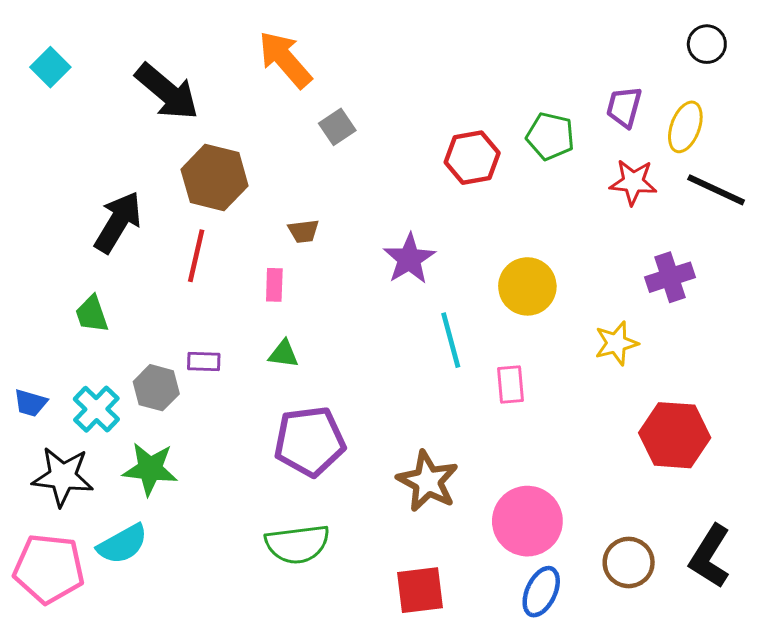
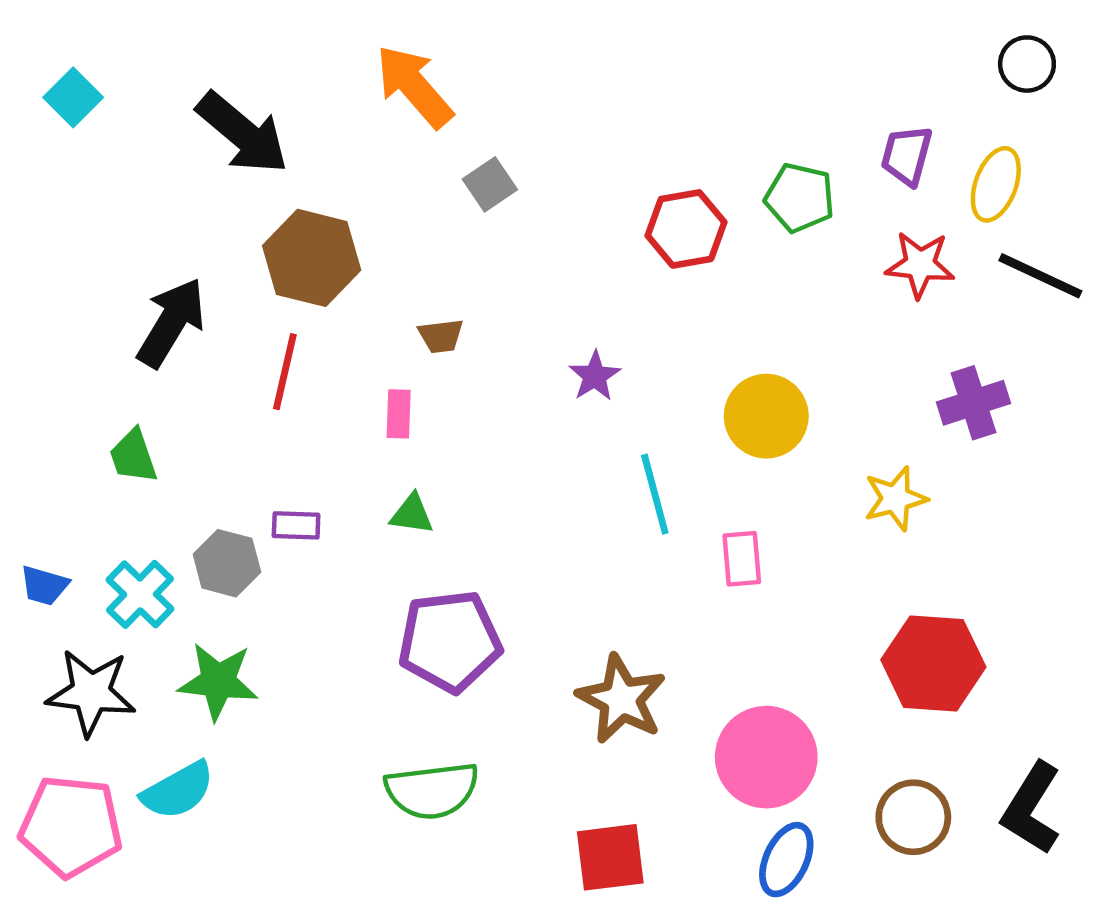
purple star: (409, 259) -> (595, 376), size x0.7
red hexagon: (675, 435) -> (933, 663), moved

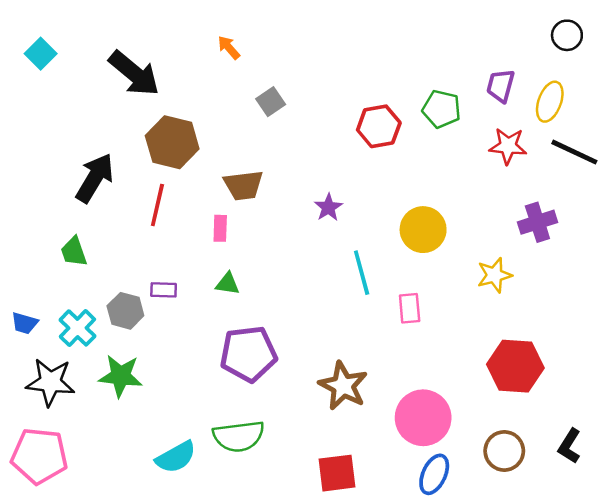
orange arrow: (414, 86) -> (229, 48), size x0.5
brown trapezoid: (441, 336) -> (244, 185), size x1.6
cyan semicircle: (178, 791) -> (176, 457), moved
black L-shape: (1031, 808) -> (569, 446), size x0.7

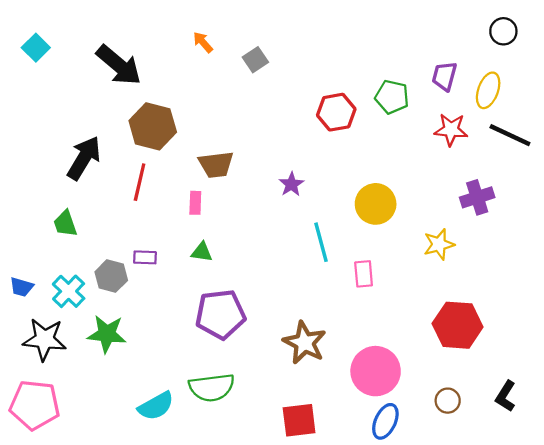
gray square: (271, 102) -> (255, 60), moved
brown circle: (504, 451) -> (448, 401), size x0.7

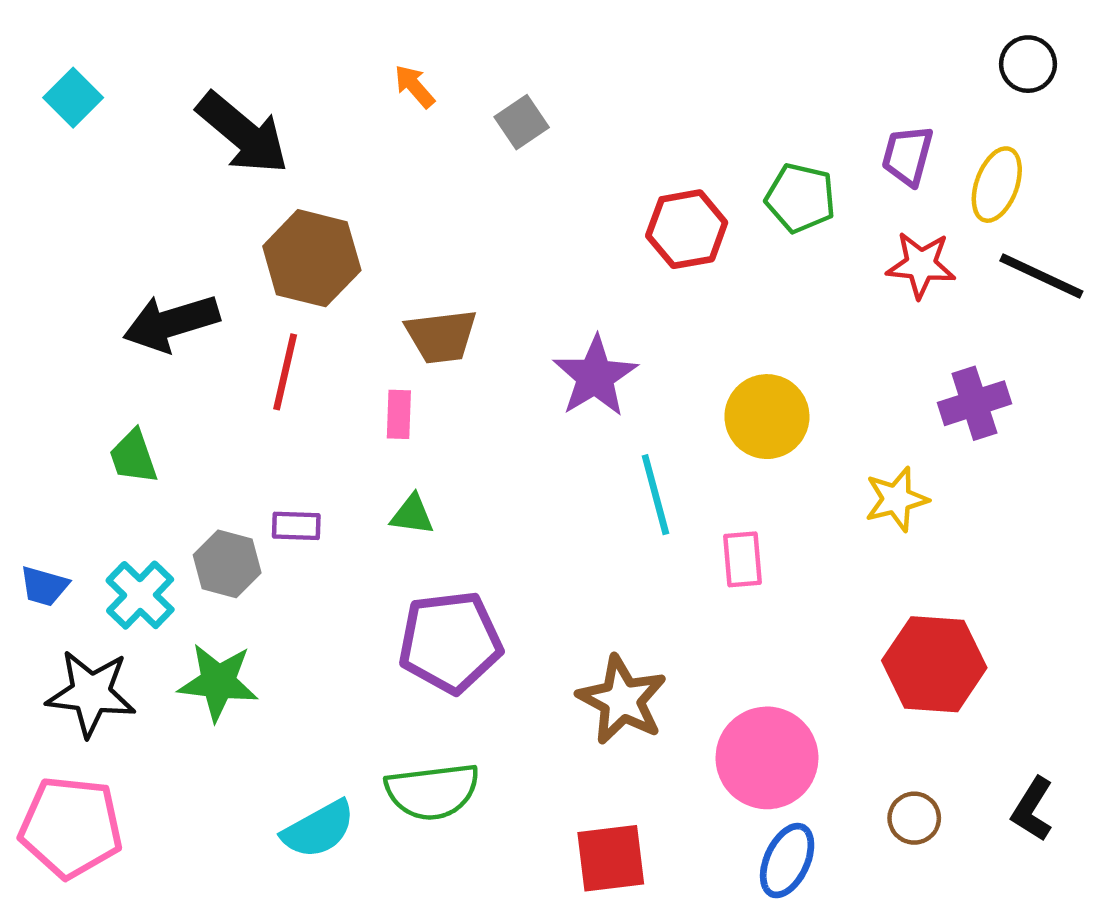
black arrow: (84, 158) -> (171, 323), turned -138
purple star: (291, 184) -> (595, 376), size x1.6

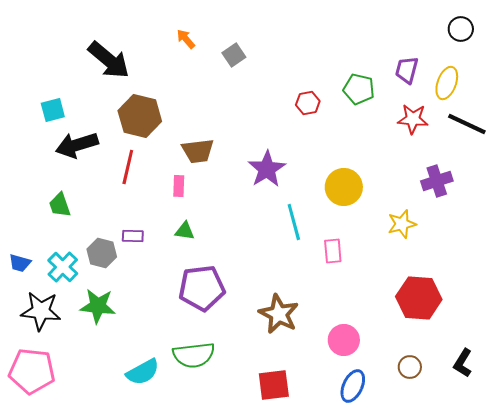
cyan square: (73, 98) -> (53, 110), moved, turned 30
red hexagon: (687, 229) -> (308, 103), size x0.7
pink circle: (767, 758) -> (344, 340), size x0.7

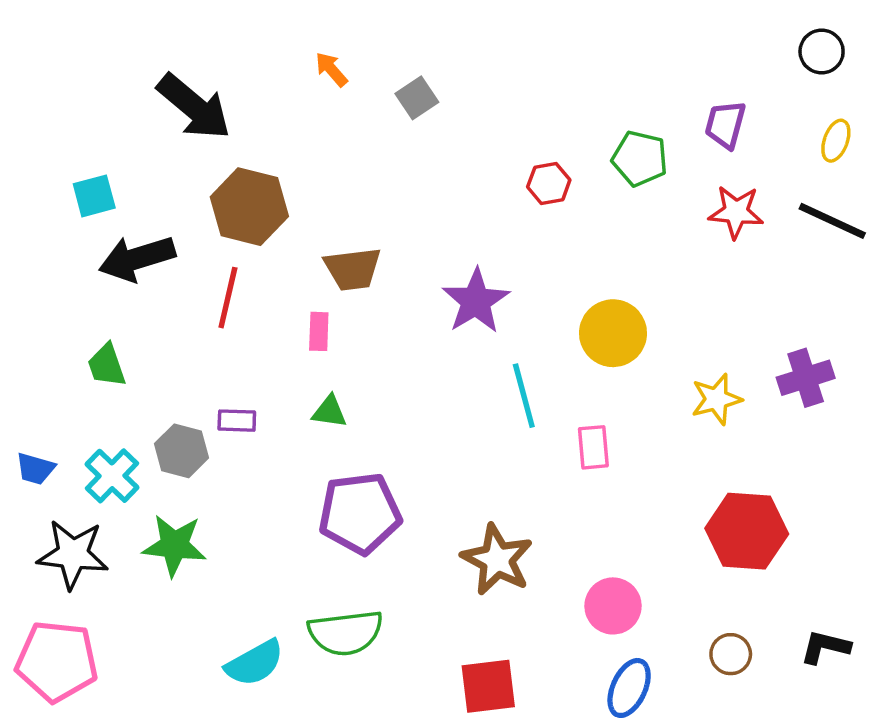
yellow ellipse: (447, 83) -> (836, 141), moved, size x0.7
purple cross: (437, 181) -> (806, 378), moved
black L-shape: (463, 363) -> (825, 647), turned 72

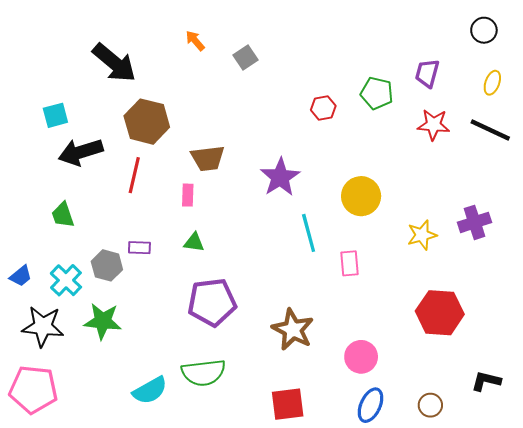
blue trapezoid: (35, 469) -> (21, 276), turned -55
brown circle: (731, 654) -> (430, 405), moved

